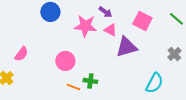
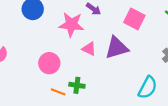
pink triangle: (110, 30) -> (89, 49), moved

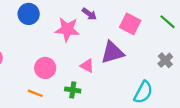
pink triangle: (89, 49) -> (87, 66), moved
orange line: (58, 92) -> (35, 93), moved

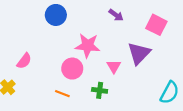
pink star: (67, 29) -> (88, 46), moved
purple triangle: (112, 53) -> (139, 53), turned -30
pink triangle: (87, 66) -> (114, 66), turned 32

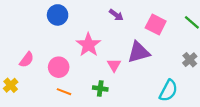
pink star: (88, 46) -> (88, 45), turned 30
purple triangle: (139, 53) -> (139, 52), turned 30
pink circle: (72, 69) -> (59, 67), moved

